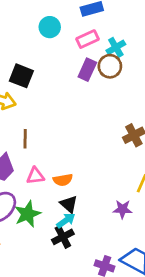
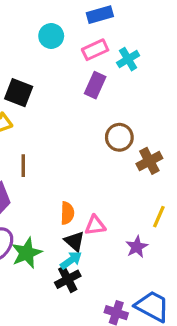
brown circle: (110, 66) -> (119, 137), moved
pink triangle: (35, 176) -> (95, 225), moved
orange semicircle: (63, 180) -> (67, 213), turned -78
purple star: (123, 209) -> (137, 247), turned -30

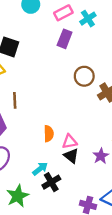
black triangle: (74, 241) -> (71, 156), moved
green star: (27, 253) -> (18, 196), moved
cyan arrow: (71, 260) -> (40, 169), moved

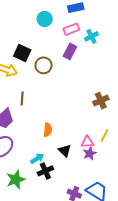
brown circle: (84, 76) -> (44, 65), moved
pink triangle: (70, 142) -> (87, 142), moved

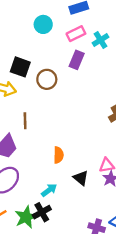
black cross: (45, 171) -> (42, 212), moved

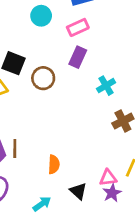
cyan cross: (100, 40) -> (106, 86), moved
brown line: (25, 121) -> (15, 148), moved

